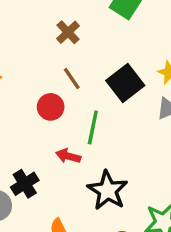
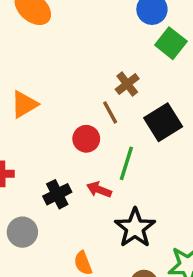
brown cross: (68, 32) -> (127, 84), moved
black cross: (25, 184) -> (57, 194), moved

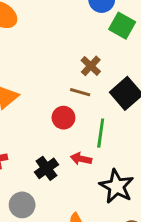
brown line: (110, 112) -> (80, 92), turned -36

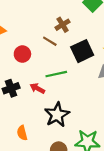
red circle: (63, 118) -> (22, 54), moved
green line: (101, 133) -> (56, 74), turned 54

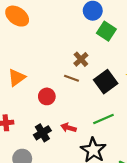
green line: (56, 74) -> (103, 119), moved

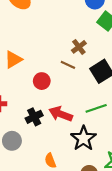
red arrow: (69, 128) -> (61, 114), size x1.5

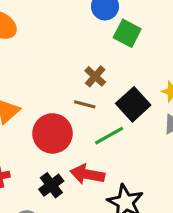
red circle: (42, 81) -> (52, 133), size x1.6
green line: (96, 108) -> (109, 136), moved

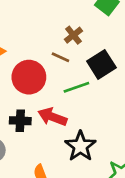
black cross: (51, 185) -> (20, 121), turned 30

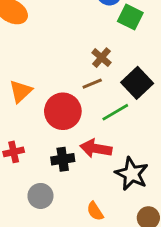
brown line: (60, 57) -> (92, 84), turned -36

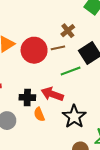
red circle: (63, 111) -> (34, 50), moved
orange semicircle: (95, 211) -> (39, 114), moved

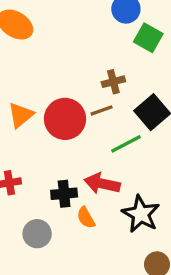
brown cross: (68, 31) -> (113, 82), turned 32

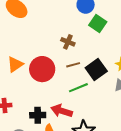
brown cross: (113, 82) -> (68, 42), moved, turned 32
brown line: (102, 110) -> (73, 65), moved

